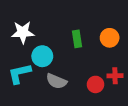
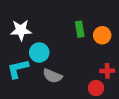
green rectangle: (77, 39) -> (80, 29), moved
red circle: (95, 84) -> (96, 88), moved

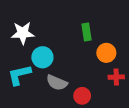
orange circle: (102, 35) -> (106, 53), moved
red circle: (96, 88) -> (82, 96), moved

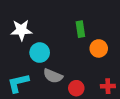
cyan L-shape: (19, 75) -> (18, 83), moved
red cross: (116, 77) -> (108, 86), moved

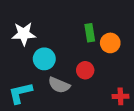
orange circle: (99, 48) -> (110, 43), moved
red circle: (76, 88) -> (85, 70), moved

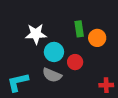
white star: (24, 34) -> (36, 34), moved
cyan circle: (44, 59) -> (54, 52), moved

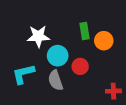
gray semicircle: (52, 75) -> (55, 80), turned 48
cyan L-shape: (18, 82) -> (23, 74), moved

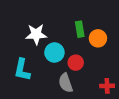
cyan L-shape: (23, 74) -> (22, 70), turned -65
gray semicircle: (55, 80) -> (66, 83), moved

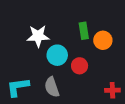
cyan L-shape: (22, 70) -> (18, 87), moved, turned 70
gray semicircle: (66, 83) -> (52, 87), moved

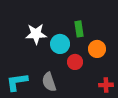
orange circle: (103, 40) -> (97, 49), moved
cyan circle: (57, 55) -> (60, 44), moved

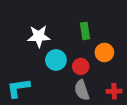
cyan circle: (60, 44) -> (56, 60), moved
gray semicircle: (49, 82) -> (82, 90), moved

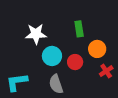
gray semicircle: (82, 90) -> (56, 84), moved
red cross: (114, 91) -> (106, 71), moved, turned -32

